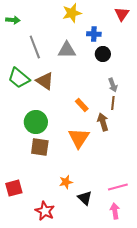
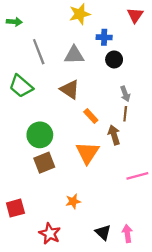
brown triangle: (45, 81) -> (70, 89), moved
brown square: (40, 147) -> (44, 163), turned -30
pink line: (118, 187) -> (137, 176), moved
black triangle: (85, 198) -> (103, 232), moved

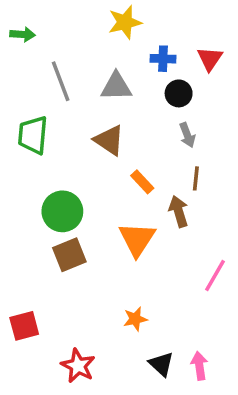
red triangle: (135, 15) -> (210, 59), moved
green trapezoid: (21, 86) -> (33, 135), turned 55
gray arrow: (125, 94) -> (187, 135), moved
pink line: (137, 176) -> (215, 276), turned -45
orange star: (73, 201) -> (135, 319), moved

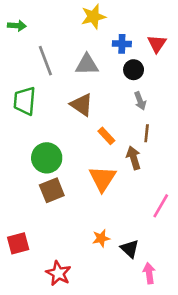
black triangle: (161, 364) -> (130, 249), moved

